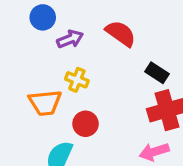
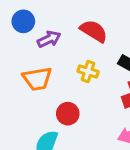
yellow cross: (77, 80) -> (88, 72), moved
orange trapezoid: (45, 103) -> (37, 79), moved

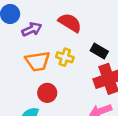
orange trapezoid: (37, 79) -> (38, 61), moved

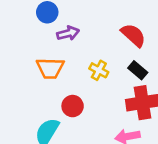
red semicircle: (70, 23) -> (133, 35), moved
orange trapezoid: (38, 61) -> (50, 68), moved

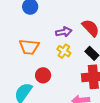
purple arrow: (68, 33) -> (64, 32), moved

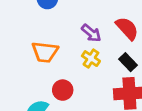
purple arrow: (64, 32) -> (91, 33), turned 49

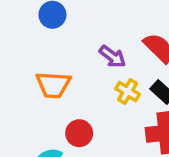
yellow cross: (91, 59) -> (128, 92), moved

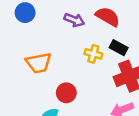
purple arrow: (112, 57) -> (74, 20), moved

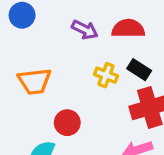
red semicircle: (108, 17) -> (128, 29), turned -35

